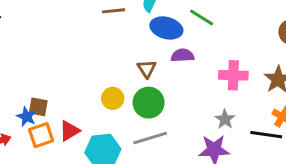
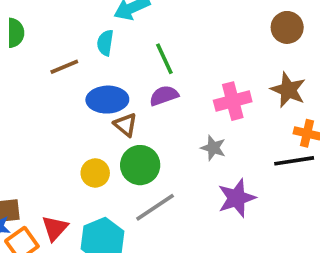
green line: (202, 18) -> (164, 59), moved, turned 50
blue ellipse: (166, 28) -> (107, 100), moved
gray star: (225, 119) -> (213, 148), moved

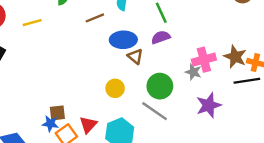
brown star: (288, 90) -> (235, 57), moved
pink cross: (233, 101) -> (204, 60), moved
green circle: (140, 165) -> (160, 86), moved
gray line: (155, 207) -> (155, 111), turned 68

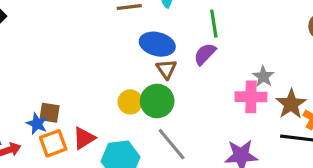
purple semicircle: (161, 37) -> (205, 54), turned -42
gray star: (193, 72) -> (263, 76), moved
green circle: (160, 86) -> (157, 101), moved

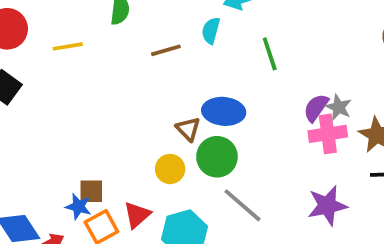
blue ellipse: (157, 44) -> (224, 111), moved
purple semicircle: (205, 54) -> (316, 108), moved
brown triangle: (166, 69) -> (188, 129), moved
yellow circle: (130, 102) -> (170, 169), moved

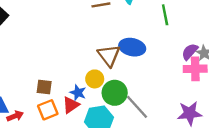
brown triangle: (188, 129) -> (109, 55), size x1.5
green circle: (217, 157) -> (115, 93), moved
blue star: (78, 207) -> (78, 93), moved

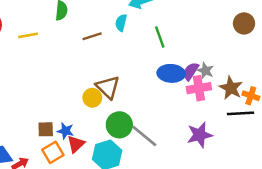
blue ellipse: (132, 47) -> (171, 73), moved
yellow circle: (95, 79) -> (92, 98), moved
blue star: (78, 93) -> (65, 131), moved

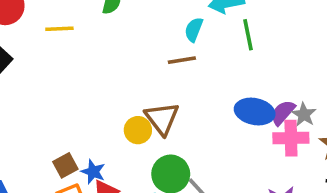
brown line: (92, 36) -> (182, 60), moved
green line: (160, 37) -> (248, 35), moved
brown square: (46, 129) -> (65, 165), turned -35

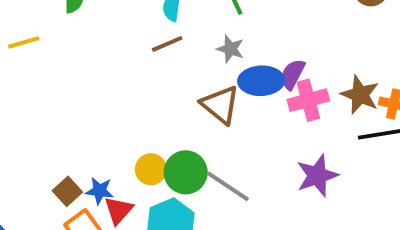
gray star: (304, 115) -> (230, 49), moved
brown triangle: (162, 118) -> (220, 105), moved
yellow circle: (138, 130) -> (151, 169), moved

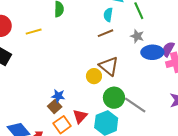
brown triangle: (220, 105) -> (109, 66), moved
yellow circle: (151, 169) -> (94, 76), moved
blue star: (100, 191) -> (58, 96), moved

